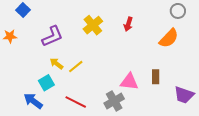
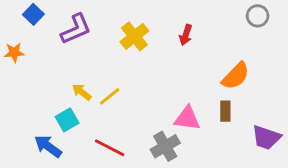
purple L-shape: (52, 36) -> (76, 29), moved
orange semicircle: (169, 38) -> (236, 76), moved

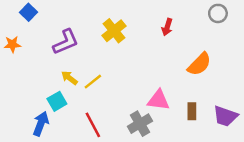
purple L-shape: (76, 29) -> (66, 42), moved
red arrow: (186, 35) -> (167, 27), moved
brown rectangle: (225, 111) -> (192, 111), moved
blue arrow: (48, 146) -> (41, 124), turned 75
red line: (110, 148) -> (93, 125), turned 35

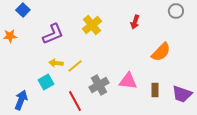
yellow arrow: (69, 78) -> (56, 63), turned -32
blue arrow: (41, 124) -> (21, 100), moved
gray cross: (140, 124) -> (99, 85), moved

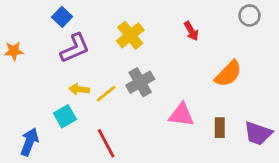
blue square: (23, 10) -> (62, 17), moved
red arrow: (135, 22) -> (191, 31), turned -48
gray cross: (99, 85) -> (140, 82), moved

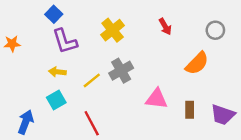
gray circle: (250, 15) -> (215, 30), moved
purple L-shape: (75, 48) -> (65, 41), turned 96
yellow arrow: (79, 89) -> (57, 72), moved

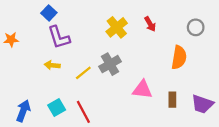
yellow cross: (113, 30) -> (117, 27), moved
orange semicircle: (197, 63) -> (179, 57), turned -35
cyan square: (56, 100) -> (57, 107), moved

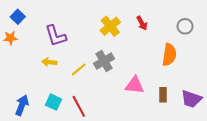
blue square: (49, 13) -> (18, 17), moved
cyan square: (57, 107) -> (53, 102), turned -35

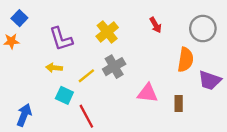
yellow cross: (110, 26) -> (107, 32), moved
gray circle: (185, 26) -> (203, 29), size x1.5
purple trapezoid: (191, 99) -> (210, 80), moved
cyan square: (53, 102) -> (64, 95), moved

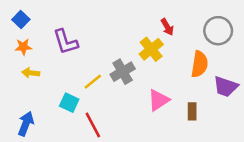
yellow cross: (107, 32) -> (151, 49), moved
orange star: (11, 41) -> (23, 47), moved
yellow arrow: (54, 68) -> (31, 73), moved
pink triangle: (148, 93) -> (159, 100), turned -40

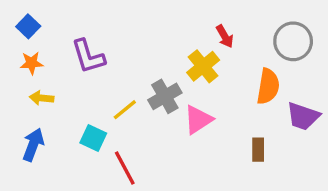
pink triangle: (159, 100) -> (198, 120), moved
blue arrow: (26, 124) -> (33, 145), moved

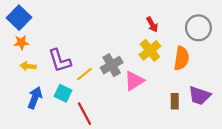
blue square: (28, 26) -> (19, 18), size x1.5
purple L-shape: (88, 56) -> (60, 61), moved
yellow cross: (203, 66) -> (150, 50), moved
purple trapezoid: (303, 116) -> (200, 96), moved
blue arrow: (33, 145) -> (35, 98), moved

